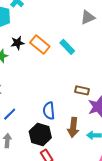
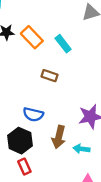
brown rectangle: (82, 90) -> (49, 76), moved
blue semicircle: (49, 111) -> (33, 114), turned -78

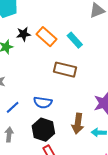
brown rectangle: (49, 76) -> (65, 70), size x1.5
blue semicircle: (33, 114) -> (43, 102), moved

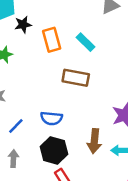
black star: (23, 34) -> (23, 25), moved
orange rectangle: (46, 37) -> (52, 40), turned 36

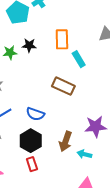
black star: (23, 25) -> (29, 45), moved
orange rectangle: (52, 40) -> (62, 39), moved

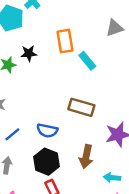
brown rectangle: (63, 86) -> (81, 107), moved
cyan arrow: (84, 154) -> (112, 178), moved

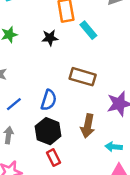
black star: (29, 53) -> (50, 38), moved
blue semicircle: (47, 130) -> (49, 100), turned -84

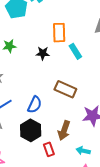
red rectangle: (54, 158) -> (49, 149), moved

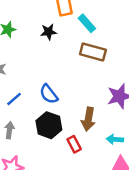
brown rectangle: (65, 89) -> (93, 52), moved
blue semicircle: (35, 105) -> (49, 94), turned 126

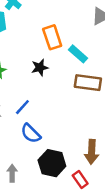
blue semicircle: (49, 94) -> (31, 133), moved
blue line: (14, 99) -> (22, 107), moved

